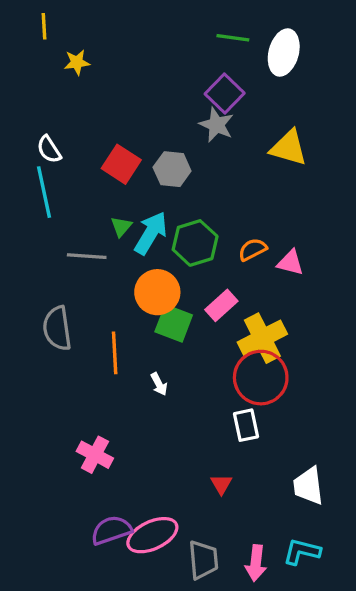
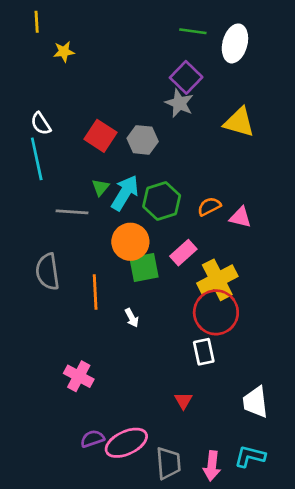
green square: (174, 323) -> (144, 268), turned -32
purple semicircle: (111, 530) -> (92, 439), size x0.7

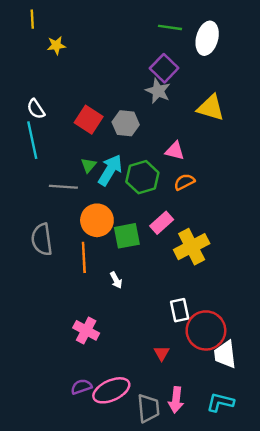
pink triangle: (240, 217) -> (175, 151), moved
orange circle: (130, 242) -> (97, 220), moved
red circle: (216, 312) -> (206, 330), moved
pink cross: (79, 376) -> (86, 330), moved
pink arrow: (212, 466) -> (176, 400), moved

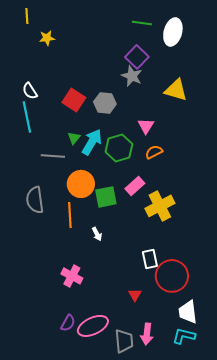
pink triangle: (175, 151) -> (146, 126), turned 48
white trapezoid: (225, 354) -> (188, 312), moved
purple semicircle: (81, 387) -> (68, 323), turned 138

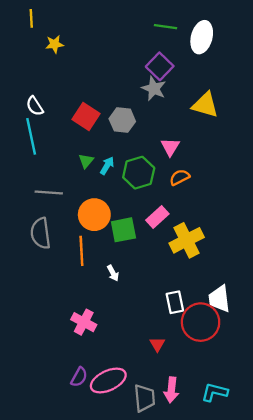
cyan arrow: (92, 142) -> (107, 166), size x0.6
gray line: (53, 156) -> (49, 192), moved
white trapezoid: (188, 312) -> (219, 299), moved

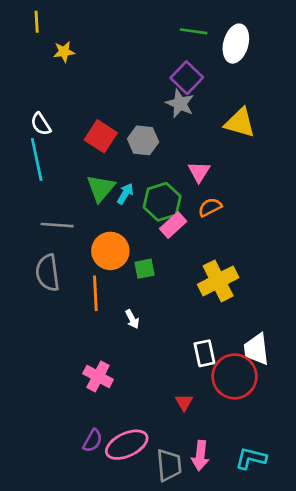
green triangle: (86, 161) -> (101, 188), size x1.6
pink rectangle: (157, 217) -> (173, 225), moved
green square: (123, 230) -> (144, 269), size x0.7

